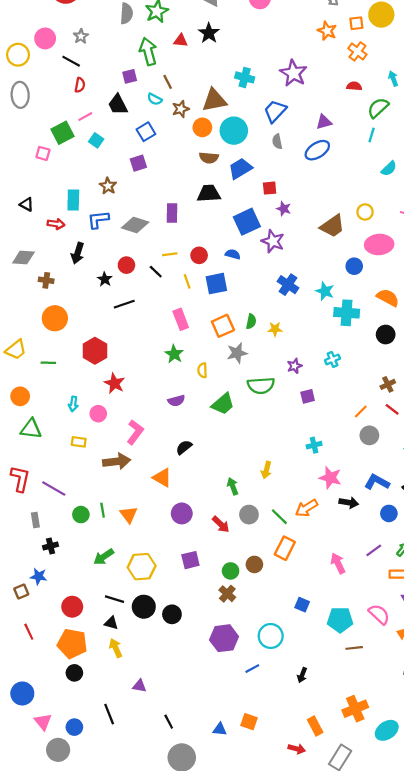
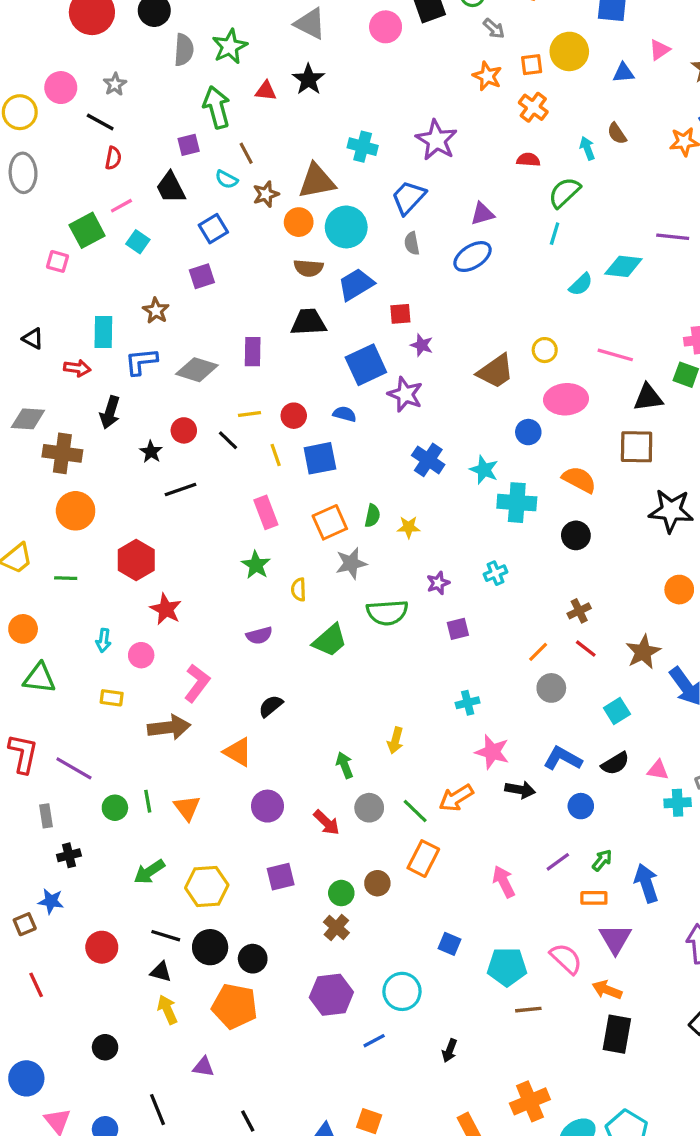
brown cross: (46, 280) -> (62, 453), size x1.6
orange pentagon: (72, 644) -> (235, 1006), moved

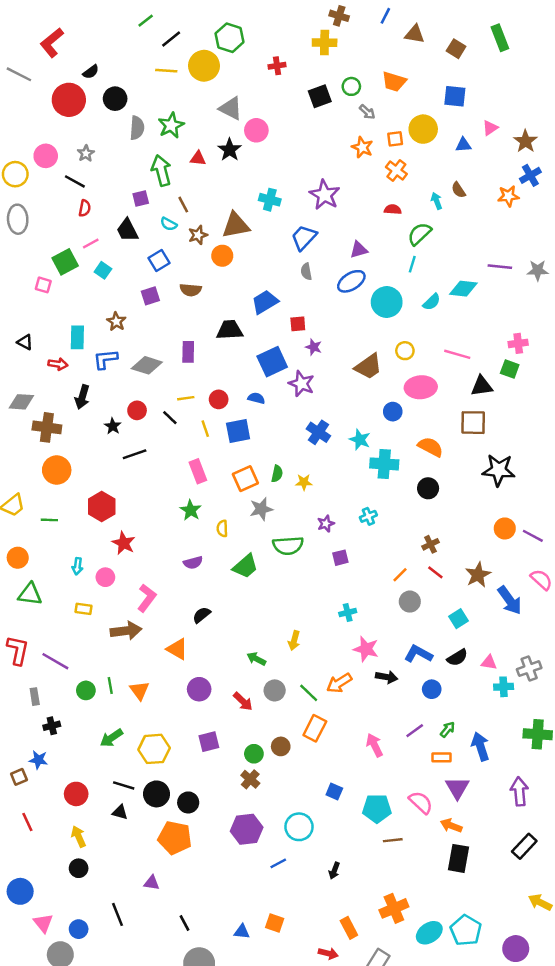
pink circle: (386, 27) -> (256, 130), moved
cyan circle: (346, 227) -> (387, 302), moved
brown semicircle: (308, 268) -> (191, 290), moved
green arrow: (345, 765) -> (256, 659), turned -42
yellow arrow: (167, 1010) -> (79, 837), moved

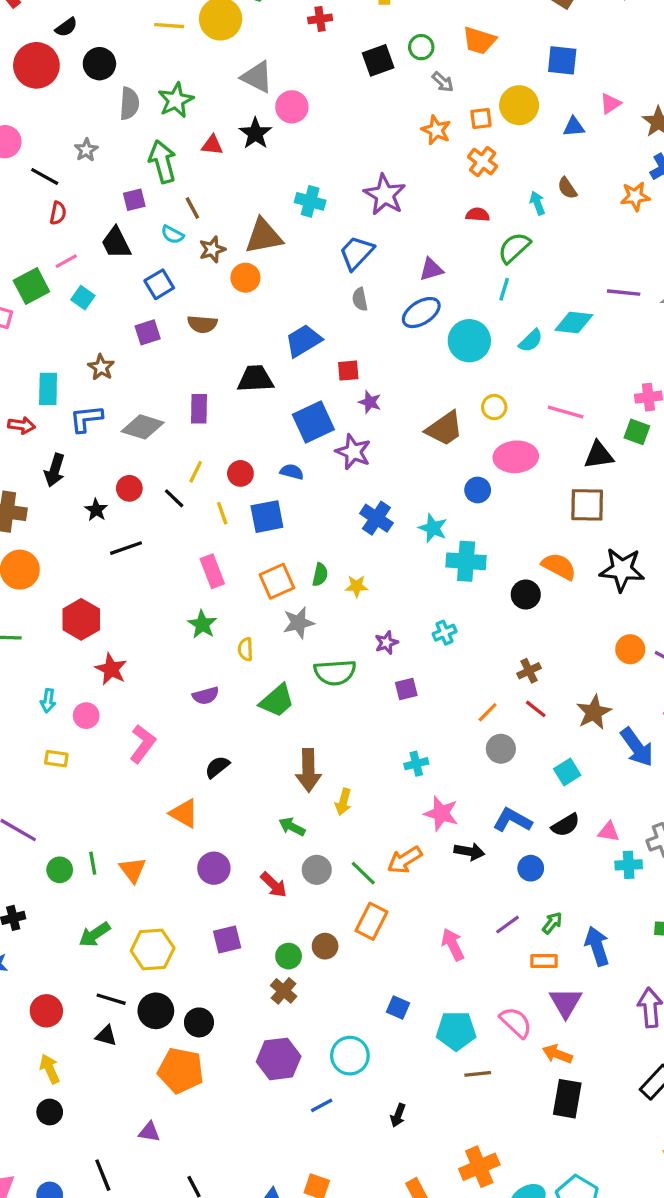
gray star: (86, 153) -> (86, 150), moved
yellow line: (186, 398) -> (196, 472), turned -56
orange semicircle: (430, 447) -> (559, 566), moved
brown arrow: (126, 631) -> (308, 770), moved, turned 96

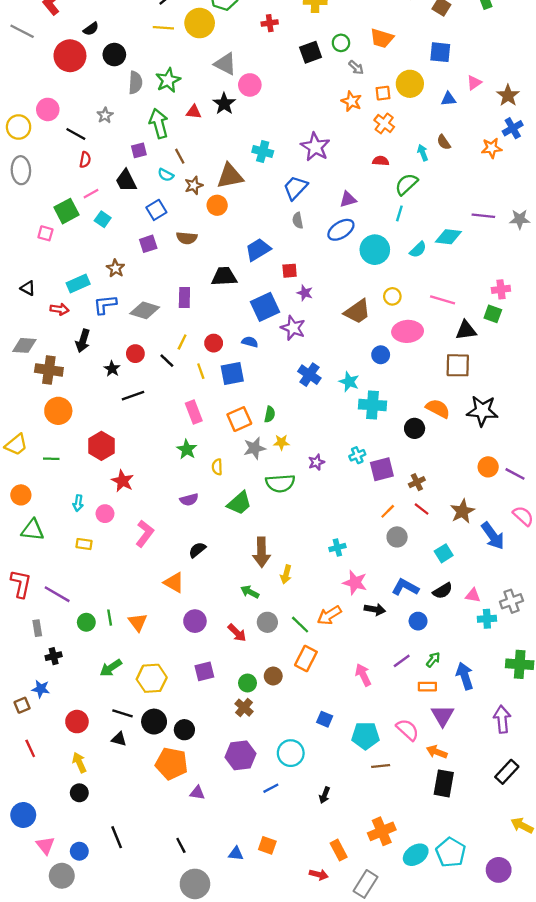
cyan rectangle: (48, 389) -> (78, 284), turned 65
yellow star: (357, 586) -> (281, 442), moved
purple square: (406, 689) -> (382, 469), moved, size x1.5
purple triangle: (149, 1132) -> (197, 793), moved

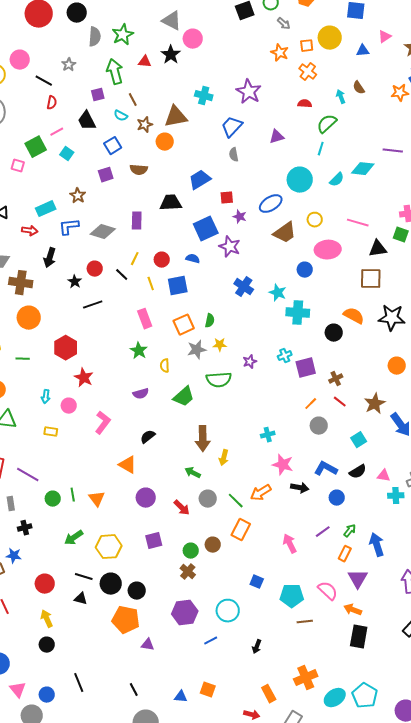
blue ellipse: (341, 230) -> (271, 204), moved
orange rectangle: (427, 687) -> (345, 554), turned -63

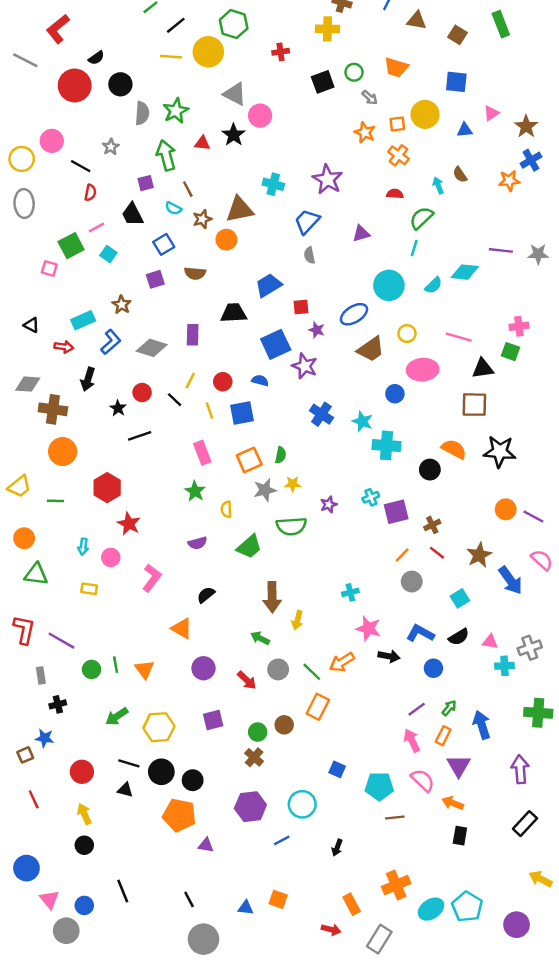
blue L-shape: (69, 227) -> (111, 342), turned 145
pink arrow: (290, 544) -> (412, 740), moved
black rectangle: (359, 637) -> (460, 836), size x0.7

